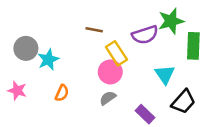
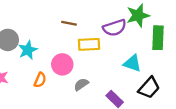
yellow rectangle: (116, 53) -> (89, 44), turned -60
pink circle: (110, 72) -> (62, 64), moved
cyan triangle: (165, 74) -> (132, 63), turned -36

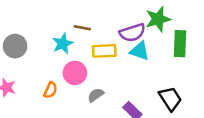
cyan star: (28, 50) -> (63, 44), moved
cyan triangle: (132, 63) -> (140, 51), moved
black trapezoid: (149, 88) -> (170, 99), turned -75

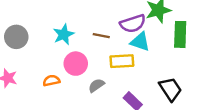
brown line: (82, 28) -> (101, 36), moved
yellow rectangle: (104, 51) -> (122, 61), moved
orange semicircle: (50, 90) -> (51, 81), turned -126

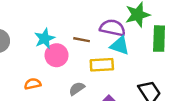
purple semicircle: (133, 24) -> (113, 28), turned -150
pink circle: (76, 64) -> (56, 55), moved

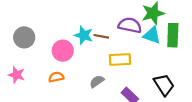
cyan star: (45, 39) -> (84, 35), moved, turned -30
cyan triangle: (120, 46) -> (152, 35), moved
pink circle: (56, 55) -> (63, 51), moved

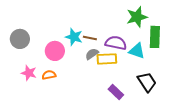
purple semicircle: (130, 25) -> (116, 43), moved
cyan triangle: (152, 35) -> (137, 51), moved
pink star: (17, 75) -> (29, 73), moved
gray semicircle: (97, 81) -> (92, 54), moved

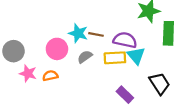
gray circle: (20, 39) -> (13, 51), moved
cyan triangle: (137, 51) -> (136, 56), moved, turned 30
gray semicircle: (92, 54) -> (85, 57), moved

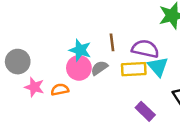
cyan star: (78, 33) -> (80, 50), moved
brown line: (96, 34) -> (112, 42), turned 72
pink circle: (57, 49) -> (79, 68), moved

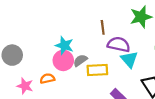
brown line: (112, 42) -> (103, 27), moved
yellow rectangle: (134, 69) -> (97, 70), moved
pink star: (34, 87) -> (25, 86), moved

